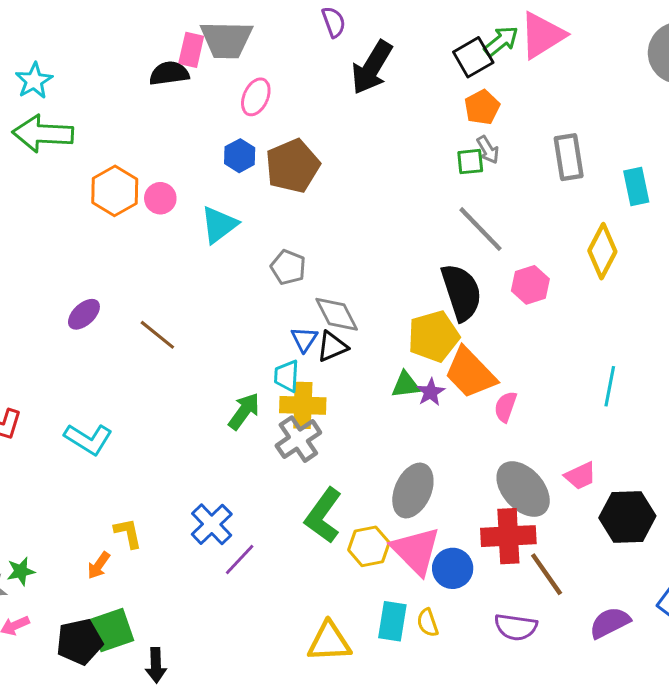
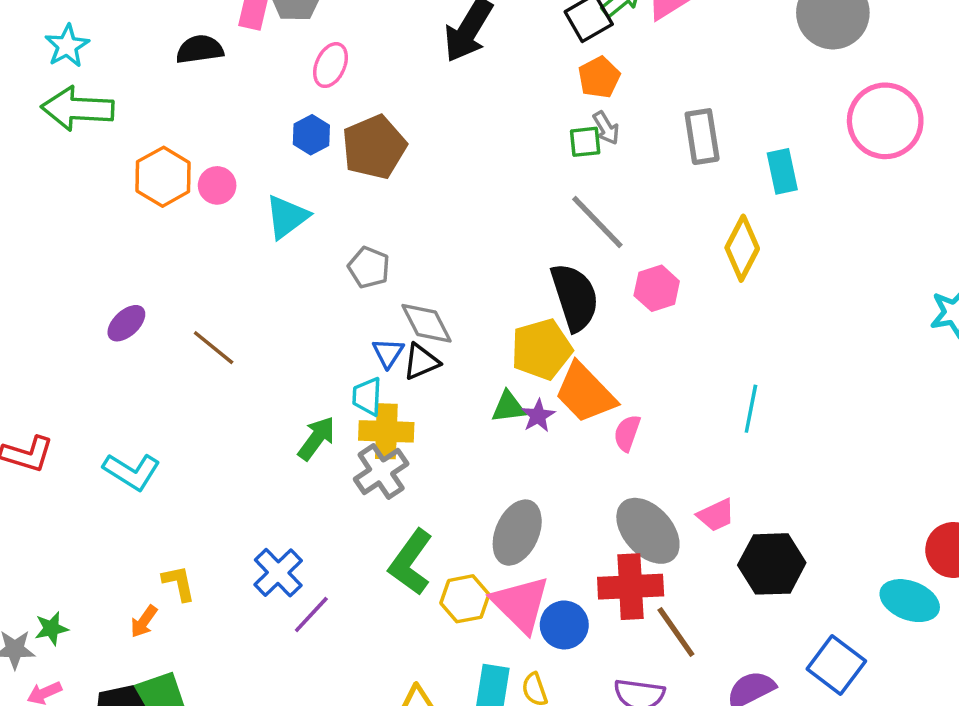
black semicircle: (169, 73) -> (200, 49), moved

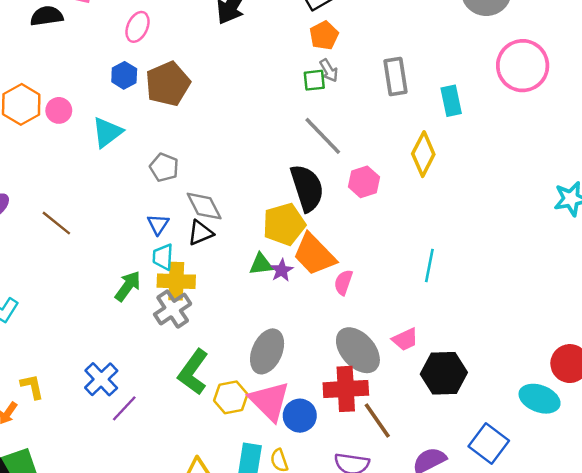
blue triangle: (388, 353) -> (158, 224), moved

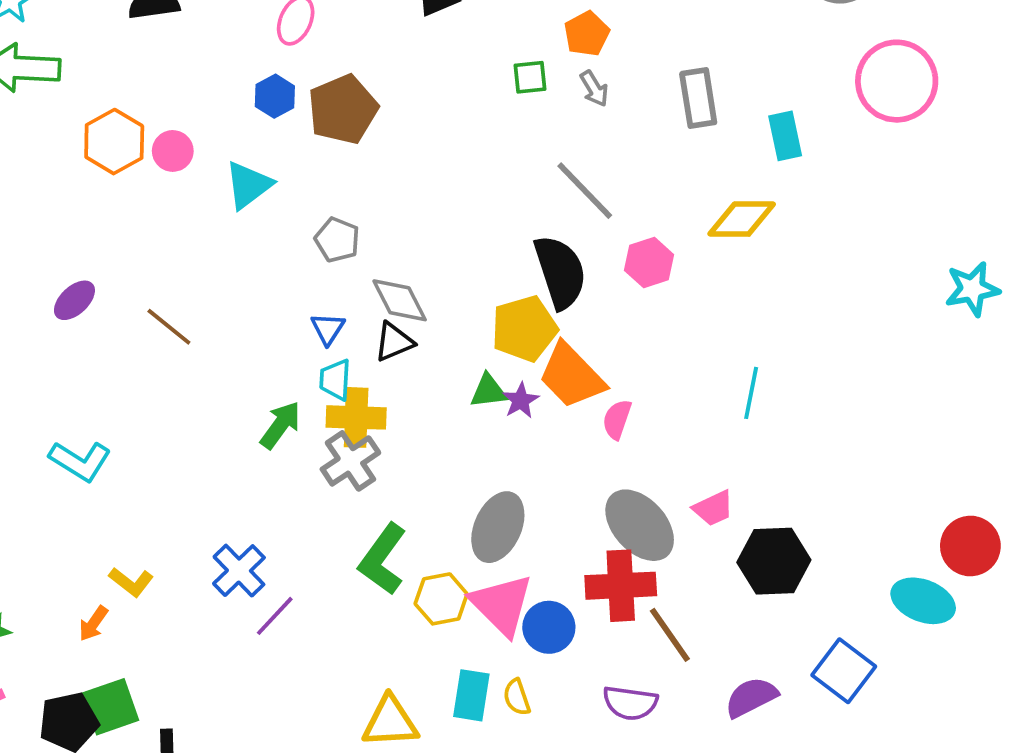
green square: (314, 80) -> (530, 77), moved
yellow diamond: (423, 154) -> (742, 219), turned 63
yellow L-shape: (32, 387) -> (131, 582), turned 140

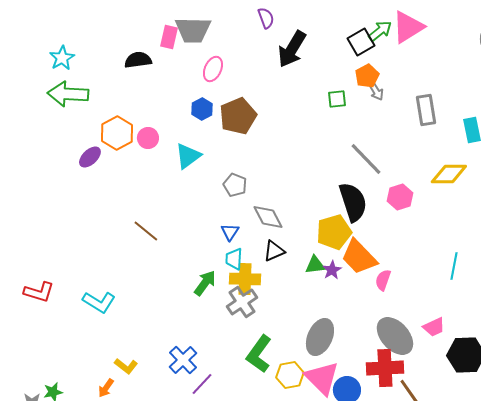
gray arrow: (594, 89) -> (376, 91), moved
purple ellipse: (74, 300) -> (90, 157), moved
black triangle: (394, 342) -> (274, 251), moved

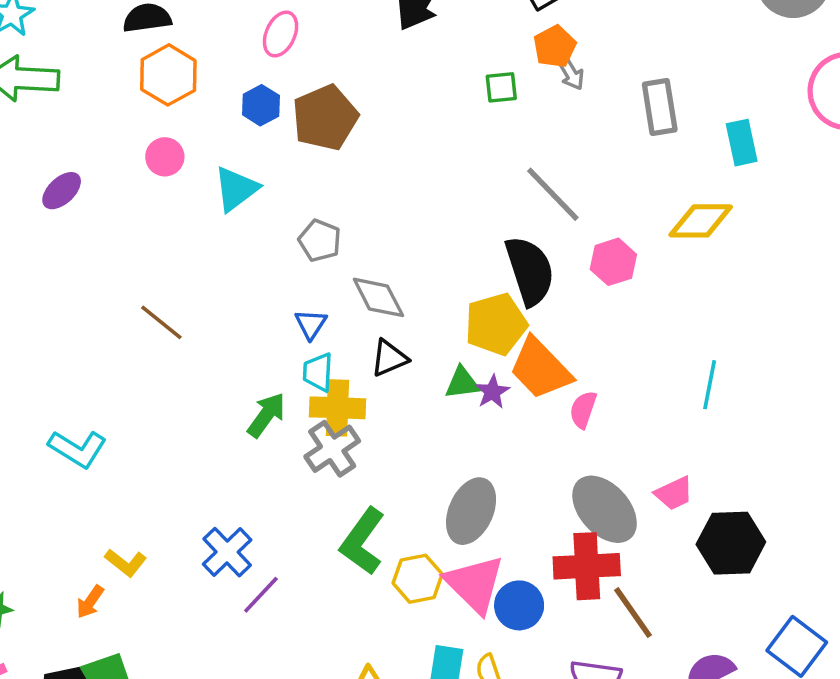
orange hexagon: (117, 133) -> (168, 75), moved

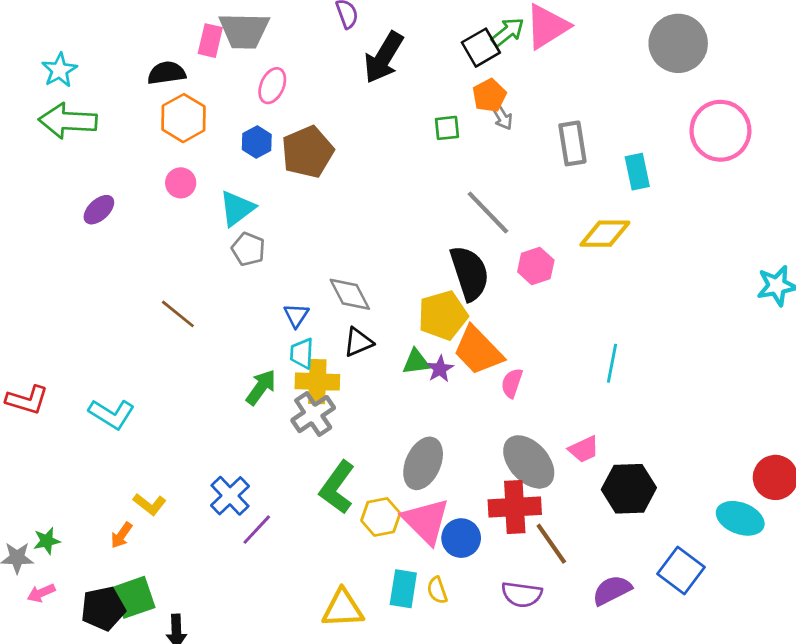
gray pentagon: (320, 240) -> (248, 249), moved

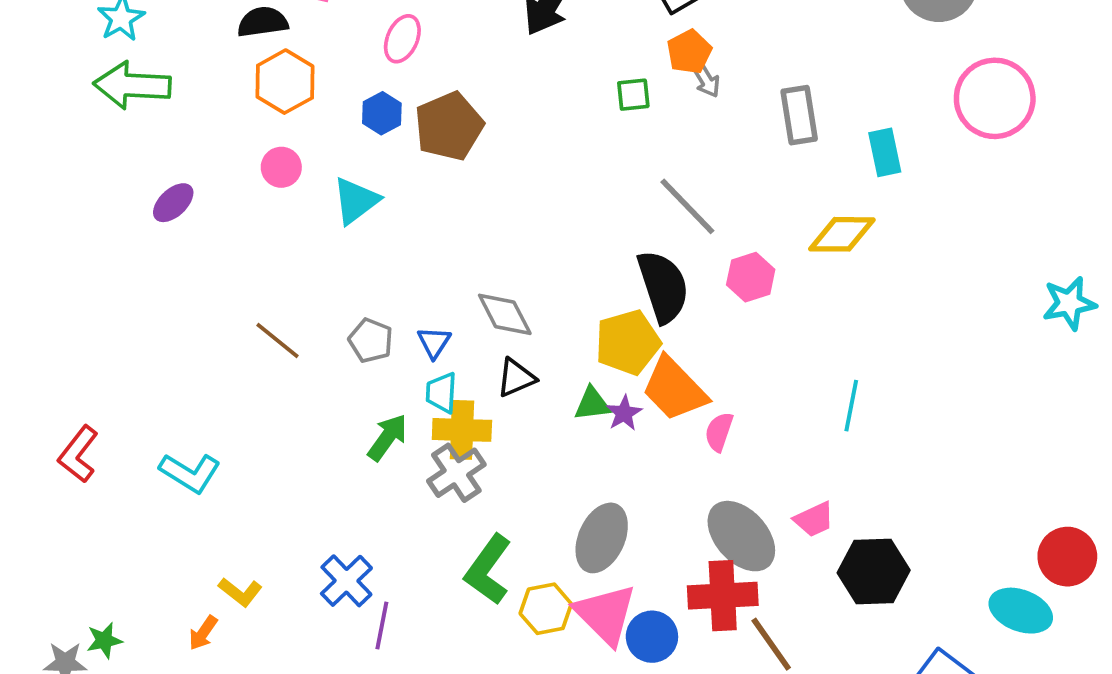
gray pentagon: (248, 249) -> (371, 341), moved
red L-shape: (27, 400) -> (78, 454), turned 111
purple line: (257, 530) -> (382, 625), turned -32

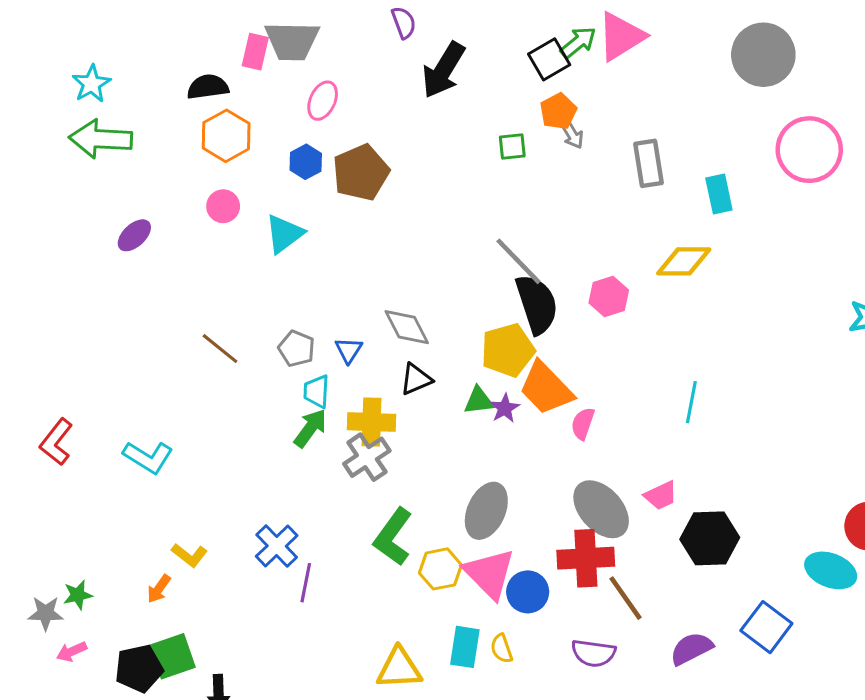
gray line: (687, 206) -> (518, 261), moved
cyan trapezoid: (441, 393) -> (316, 391), moved

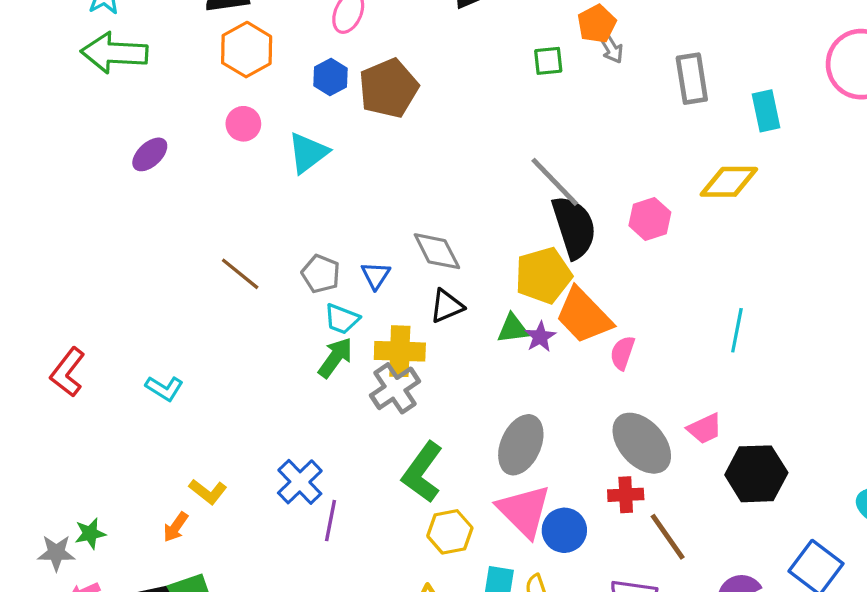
cyan trapezoid: (316, 391) -> (342, 319), turned -72
cyan L-shape: (148, 457) -> (164, 388), size x0.7
red cross: (586, 558) -> (626, 495), size x0.6
yellow hexagon: (440, 569) -> (450, 532), moved

